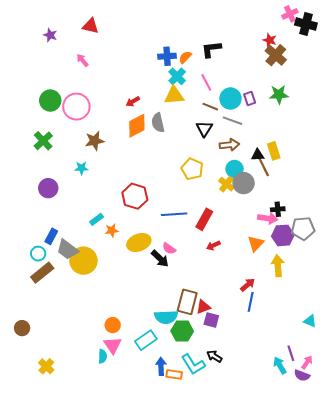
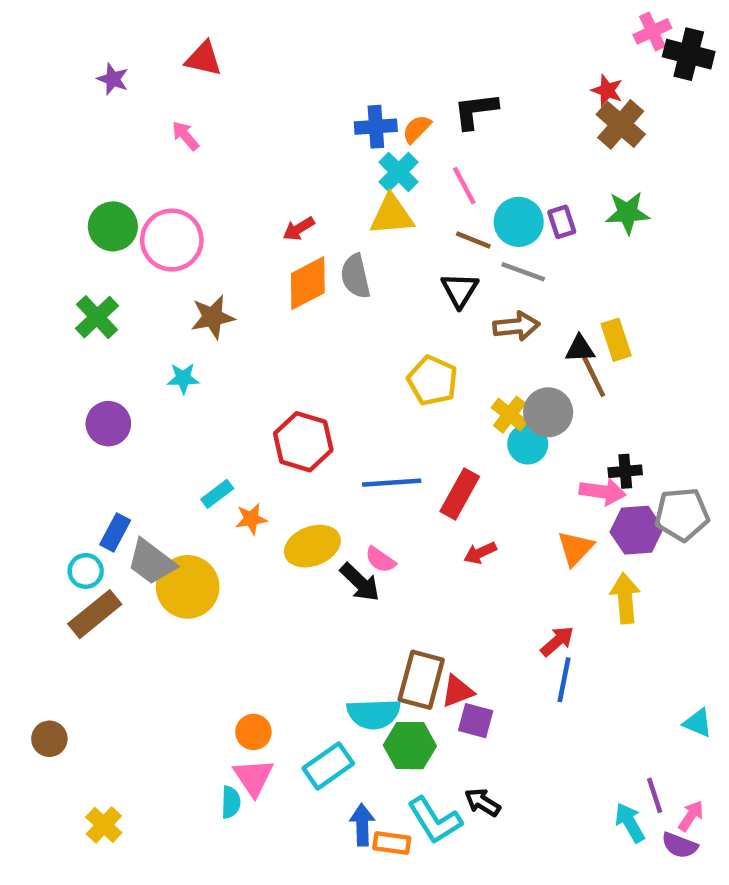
cyan circle: (234, 169) -> (528, 444), moved

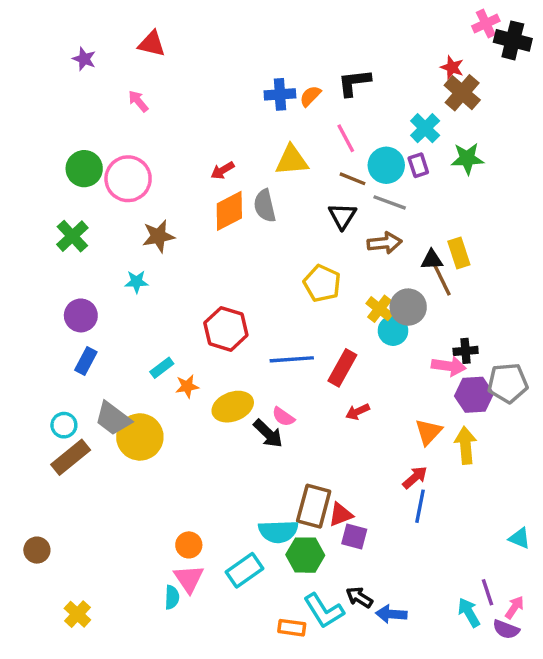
cyan cross: (399, 172) -> (425, 128), moved
blue rectangle: (115, 532) -> (86, 361), moved
orange triangle: (575, 548) -> (428, 432), moved
blue arrow: (362, 825) -> (391, 614), moved, turned -84

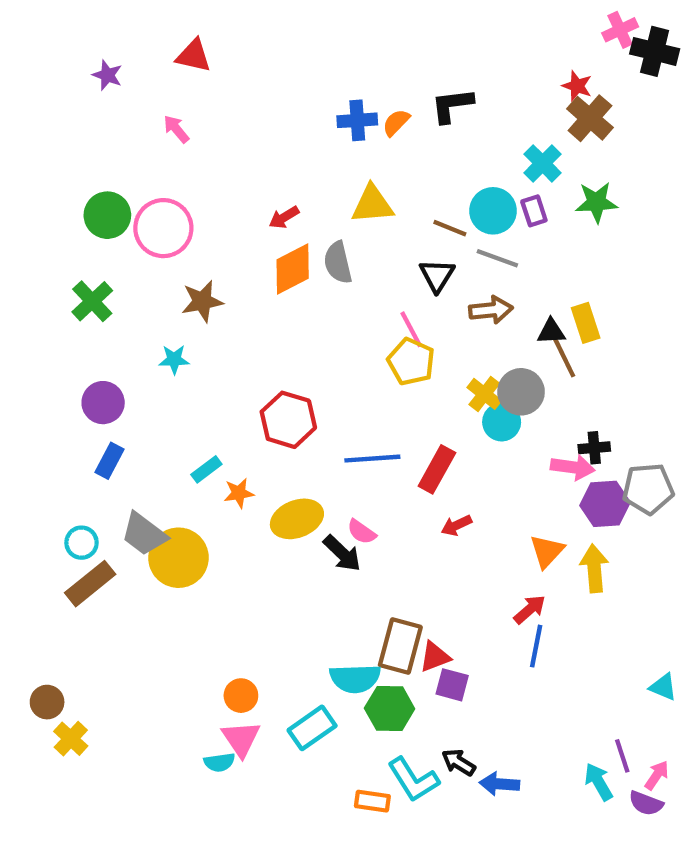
pink line: (346, 138) -> (411, 329), moved
cyan semicircle: (172, 597) -> (219, 762), turned 80
yellow cross: (77, 614) -> (71, 739), moved

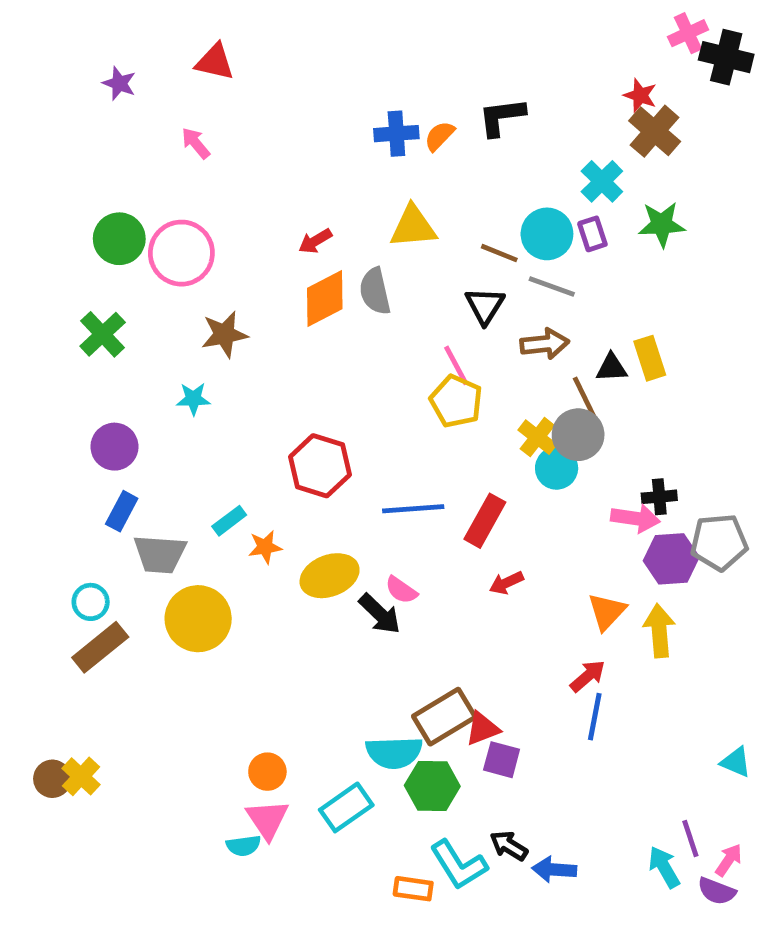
brown line: (564, 357) -> (585, 399), moved
gray trapezoid: (144, 534) -> (160, 554), moved, turned -33
brown rectangle: (400, 646) -> (444, 717), turned 44
yellow cross: (71, 739) -> (81, 776), moved

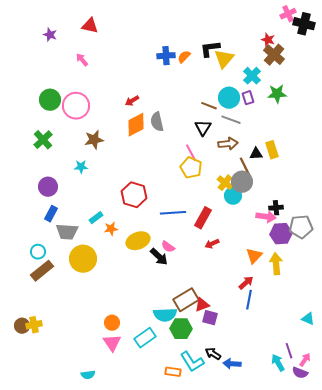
yellow triangle: (413, 227) -> (224, 59), moved, turned -45
yellow cross: (81, 776) -> (34, 325), turned 35
cyan semicircle: (244, 846) -> (88, 375), moved

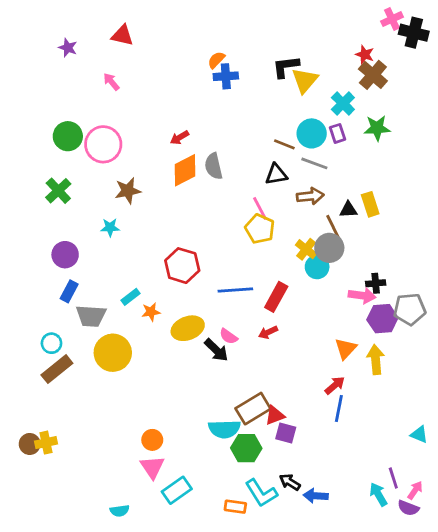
orange semicircle: (184, 57) -> (216, 60), moved
black triangle: (203, 128) -> (276, 174), turned 48
red arrow: (212, 244) -> (268, 332), moved
cyan rectangle: (145, 338) -> (177, 490), moved

